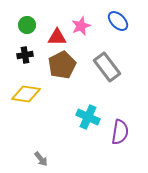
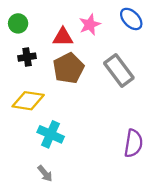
green circle: (27, 25) -> (18, 23), moved
cyan cross: (88, 117) -> (51, 134), moved

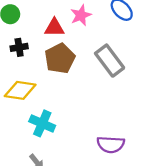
purple semicircle: (133, 143) -> (111, 144), moved, turned 84

